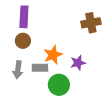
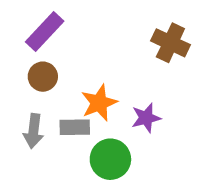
purple rectangle: (24, 17) -> (45, 32), turned 40
brown cross: (91, 23) -> (170, 43), turned 36

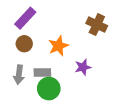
orange star: (99, 103) -> (58, 46), moved
green circle: (110, 159) -> (49, 89), moved

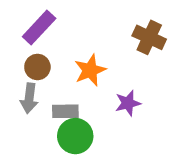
gray arrow: (19, 75) -> (29, 98), moved

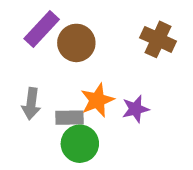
brown circle: (37, 67) -> (76, 43), moved, size x1.4
orange star: (90, 70) -> (97, 100), moved

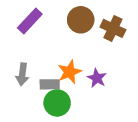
brown circle: (76, 43) -> (81, 20), moved
purple star: (135, 109) -> (97, 78), turned -30

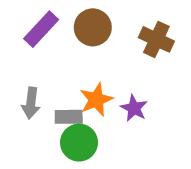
brown circle: (81, 20) -> (93, 27), moved

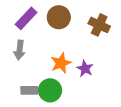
gray arrow: (31, 103) -> (19, 50), moved
gray rectangle: (69, 117) -> (29, 90), moved

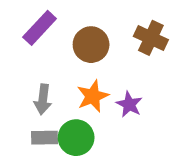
brown circle: (59, 17) -> (91, 45), moved
gray arrow: (19, 50) -> (43, 99), moved

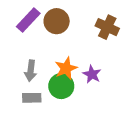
brown circle: (91, 45) -> (57, 21), moved
green circle: (76, 138) -> (61, 86), moved

